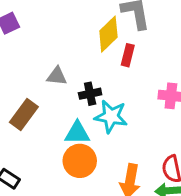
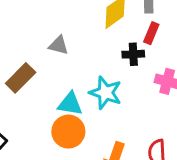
red rectangle: (128, 55) -> (151, 33), moved
black cross: (90, 94) -> (133, 54), moved

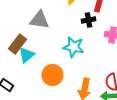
gray triangle: (59, 45) -> (40, 20), size x1.5
cyan triangle: (70, 104) -> (26, 55), moved, turned -42

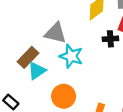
cyan star: (74, 47) -> (71, 56), moved

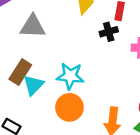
gray triangle: (55, 33) -> (33, 26), moved
cyan star: (71, 56) -> (70, 76), moved

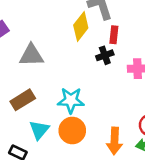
brown rectangle: (20, 72) -> (23, 100), turned 30
cyan triangle: (33, 85) -> (39, 130), moved

